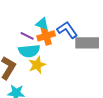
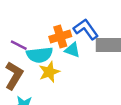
cyan triangle: (42, 24) -> (72, 50), moved
purple line: (27, 36) -> (19, 45), moved

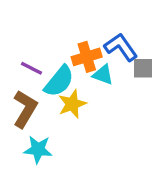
cyan semicircle: (40, 55) -> (59, 81), turned -45

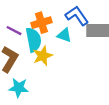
orange cross: (87, 57) -> (41, 23), moved
cyan semicircle: (59, 81) -> (33, 40), turned -50

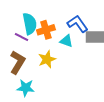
cyan semicircle: (33, 40) -> (30, 24), moved

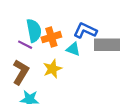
blue L-shape: (77, 24) -> (85, 31), turned -30

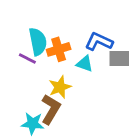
brown L-shape: (21, 72) -> (51, 109), moved

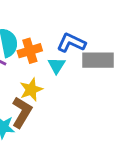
cyan triangle: (85, 64) -> (57, 65), turned 42

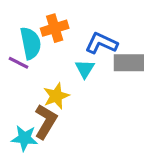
orange cross: (30, 51) -> (55, 28), moved

